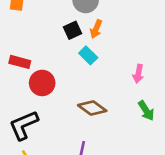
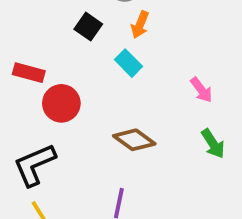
black square: (72, 30) -> (88, 27), moved, turned -30
pink arrow: (138, 74) -> (201, 90), turned -48

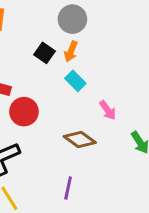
orange arrow: (140, 25) -> (71, 51), moved
pink arrow: (201, 90) -> (108, 110), moved

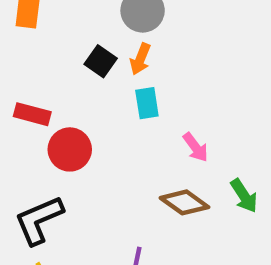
cyan rectangle: (75, 81) -> (147, 103), turned 36
brown diamond: (80, 140) -> (184, 202), moved

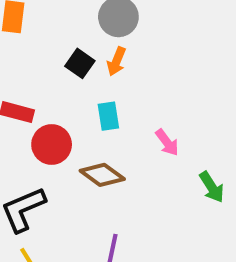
cyan rectangle: (147, 103) -> (108, 116), moved
brown diamond: (184, 202) -> (102, 175), moved

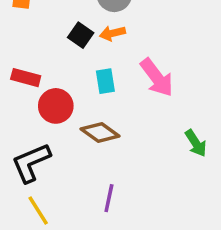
orange arrow: (116, 61) -> (112, 33), turned 55
pink arrow: (167, 142) -> (157, 78), moved, size x1.6

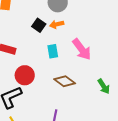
red circle: (56, 106) -> (25, 75), moved
brown diamond: (100, 133) -> (65, 81), moved

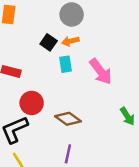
cyan rectangle: (53, 51) -> (66, 64), moved
brown diamond: (65, 81) -> (68, 119), moved

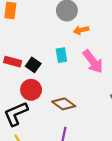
orange arrow: (70, 41) -> (81, 30), moved
black square: (49, 42) -> (33, 65), moved

